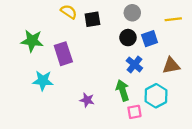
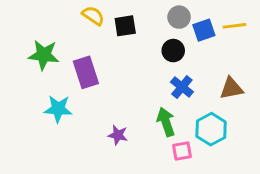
blue square: (150, 39) -> (204, 30), moved

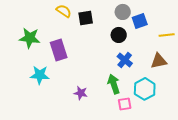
yellow line: (234, 26) -> (167, 35), moved

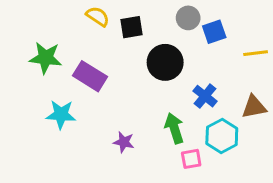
black circle: (119, 35) -> (165, 62), moved, size x1.5
purple rectangle: (59, 50) -> (90, 76), turned -40
blue cross: (125, 60) -> (205, 96), moved
brown triangle: (159, 61) -> (254, 107), moved

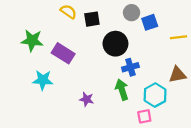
blue cross: (205, 96) -> (130, 67), moved, turned 35
pink square: (191, 159) -> (144, 116), moved

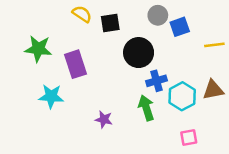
purple rectangle: (63, 53) -> (76, 64), turned 40
cyan hexagon: (155, 95) -> (182, 96), moved
pink square: (144, 116) -> (189, 137), moved

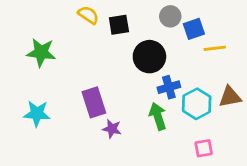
yellow line: (214, 45) -> (215, 48), moved
purple rectangle: (76, 64) -> (94, 102), moved
cyan star: (51, 96) -> (37, 114), moved

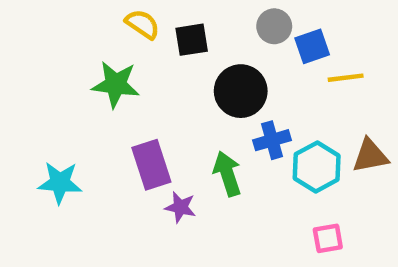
green star: (41, 52) -> (116, 84), moved
green arrow: (158, 116) -> (227, 174), moved

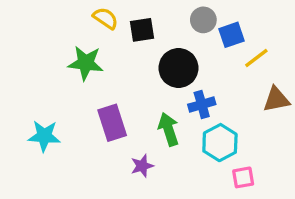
yellow line: (346, 78) -> (256, 58), turned -30
brown triangle: (370, 156) -> (276, 99), moved
cyan hexagon: (317, 167) -> (220, 143), moved
purple star: (180, 207) -> (142, 166), moved, turned -30

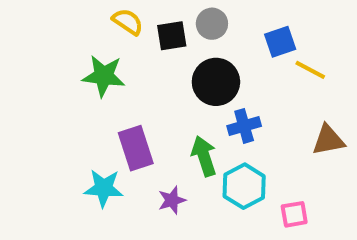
gray circle: (203, 20) -> (212, 24), moved
yellow line: (256, 58) -> (310, 70), turned 65
brown triangle: (276, 99) -> (328, 140), moved
cyan star: (44, 136) -> (104, 188), moved
cyan hexagon: (220, 143) -> (244, 186), moved

